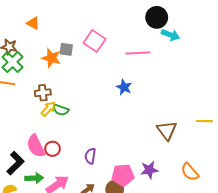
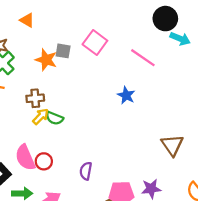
pink line: (138, 53) -> (143, 58), turned 35

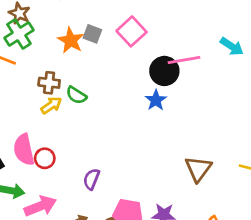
black circle: (165, 19) -> (164, 71), moved
pink line: (143, 58) -> (184, 60), turned -55
green semicircle: (55, 118) -> (76, 95), moved

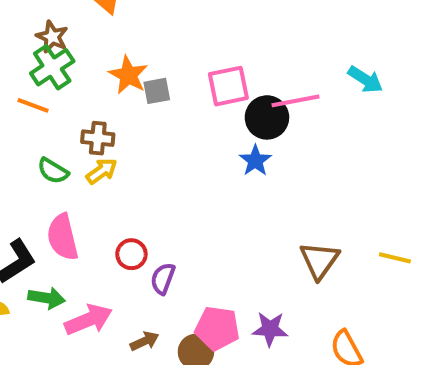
pink square: (132, 31) -> (228, 86), moved, turned 32
gray square: (92, 34) -> (157, 91), moved, turned -30
green semicircle: (76, 95) -> (53, 171), moved
red circle: (45, 158) -> (131, 254), moved

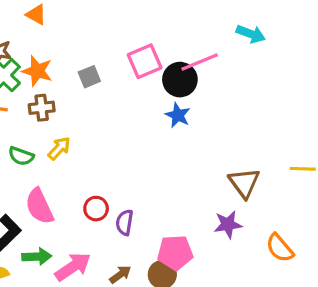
orange star: (128, 75) -> (37, 71), moved
brown cross: (98, 138) -> (42, 108), moved
purple star: (270, 329) -> (228, 224), moved

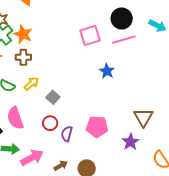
gray square: (89, 77) -> (53, 97), moved, turned -32
black circle: (180, 80) -> (122, 18), moved
purple star: (228, 224) -> (131, 142), turned -30
pink pentagon: (175, 253) -> (97, 127), moved

